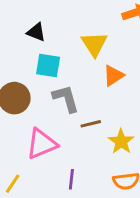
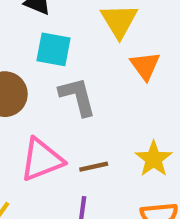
orange triangle: (113, 76) -> (145, 66), turned -35
brown line: (91, 124) -> (94, 167), moved

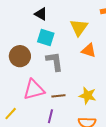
orange triangle: (145, 66) -> (89, 51), turned -42
yellow star: (154, 159) -> (88, 96), turned -30

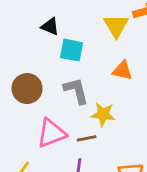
yellow triangle: (79, 27) -> (116, 26), moved
cyan square: (46, 37) -> (72, 50), moved
yellow star: (88, 96) -> (103, 114), moved

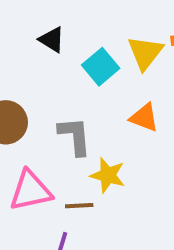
cyan square: (72, 50) -> (101, 67), moved, turned 30

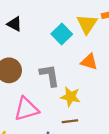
black triangle: (52, 40) -> (14, 24), moved
brown line: (79, 206) -> (70, 121), moved

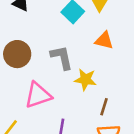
brown line: (70, 121) -> (104, 107), moved, turned -63

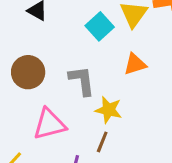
orange triangle: (104, 40) -> (135, 64), turned -36
brown line: (104, 107) -> (102, 142), moved

